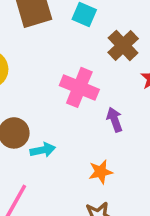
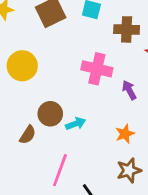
brown cross: (123, 45) -> (127, 29), turned -35

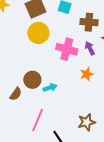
yellow circle: (22, 66) -> (38, 33), moved
purple arrow: (129, 90) -> (90, 48), moved
orange star: (125, 134) -> (87, 74), moved

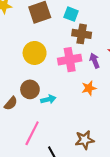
brown cross: (89, 22) -> (82, 34), moved
yellow circle: (38, 33) -> (35, 53), moved
pink cross: (67, 49) -> (70, 60), turned -30

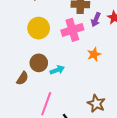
purple arrow: (95, 61) -> (96, 20), moved, turned -128
brown star: (85, 140) -> (96, 104), turned -30

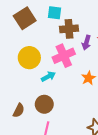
brown circle: (39, 63) -> (44, 104), moved
cyan arrow: (57, 70) -> (48, 76), moved

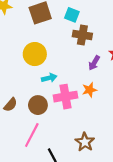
purple arrow: (86, 43) -> (94, 63), moved
pink cross: (64, 56) -> (65, 97), moved

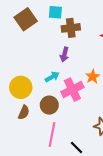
yellow circle: (35, 54) -> (21, 87), moved
purple arrow: (94, 63) -> (64, 55), moved

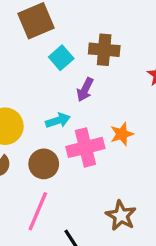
cyan square: (55, 12) -> (61, 58), moved, turned 32

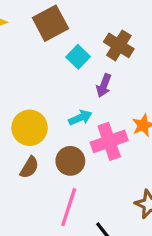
brown cross: (104, 50) -> (119, 45), turned 32

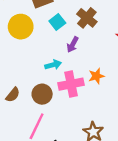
yellow circle: (30, 128) -> (21, 27), moved

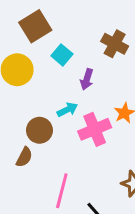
brown cross: (87, 18) -> (115, 44), moved
brown circle: (42, 94) -> (39, 130), moved

